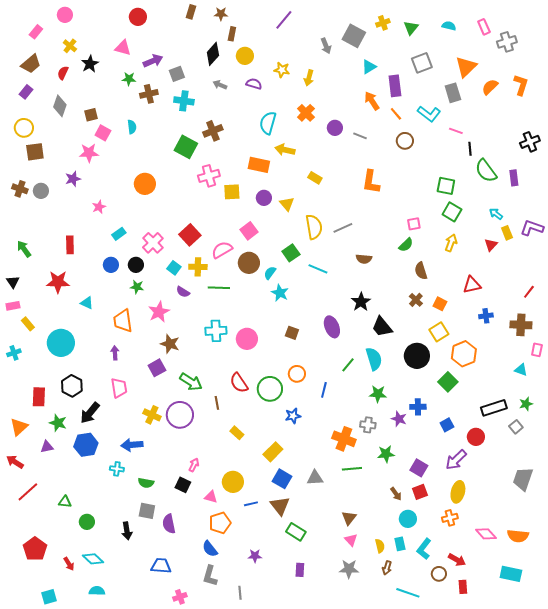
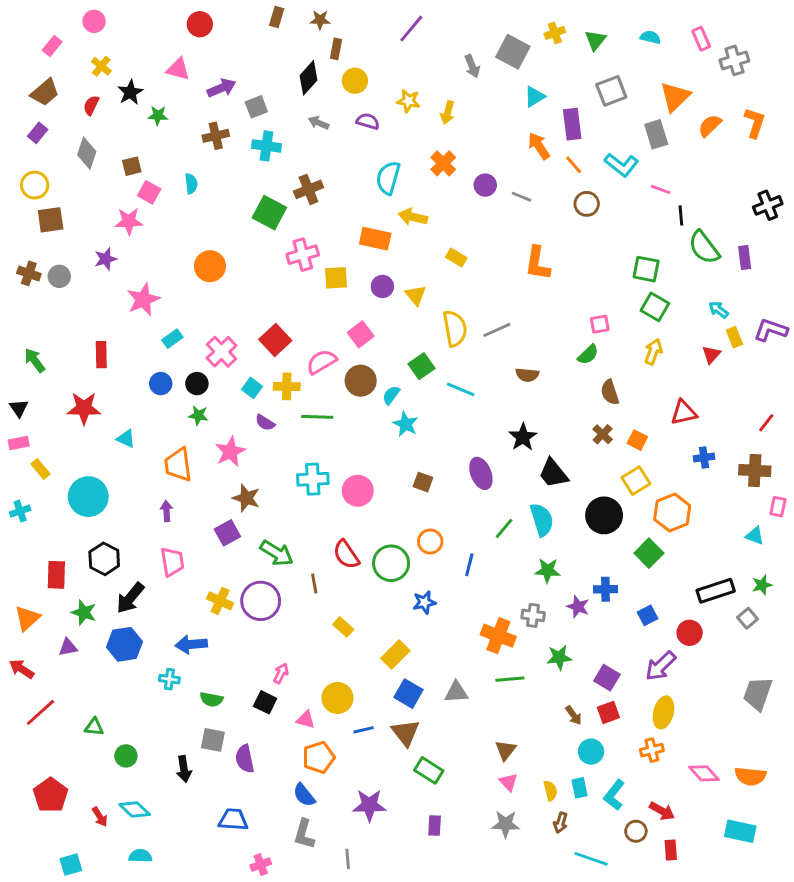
green star: (129, 79) -> (158, 116), moved
pink star: (99, 207) -> (143, 300), size x1.6
purple star: (255, 556) -> (369, 805), size x1.6

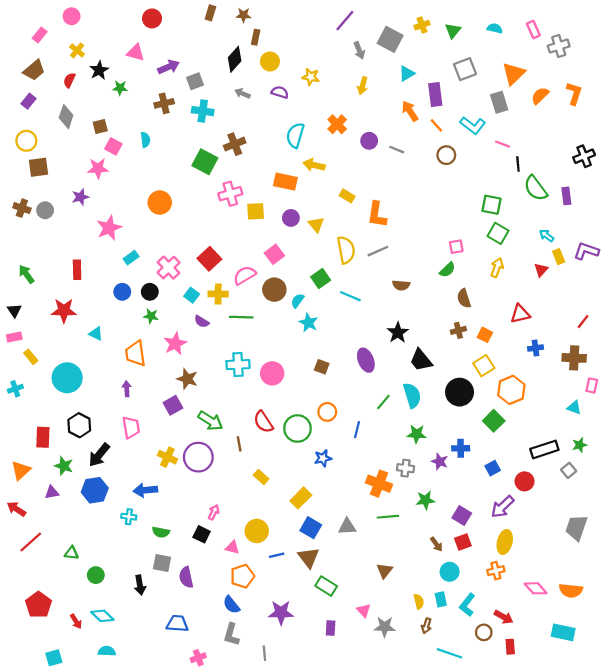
purple line: (411, 29) -> (345, 21), moved
yellow arrow: (448, 113) -> (363, 86), moved
orange L-shape: (537, 263) -> (377, 215), moved
brown cross: (603, 434) -> (458, 330), turned 32
pink triangle: (508, 782) -> (364, 610), moved

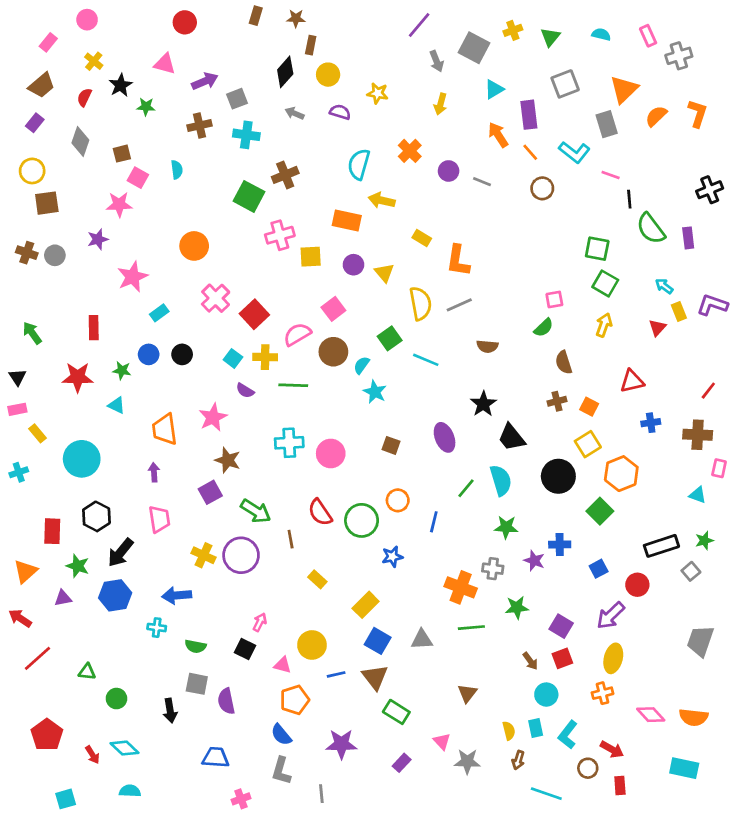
pink cross: (169, 268) -> (216, 298), moved
green star: (151, 316) -> (122, 370), moved
purple rectangle: (331, 628) -> (402, 763), turned 40

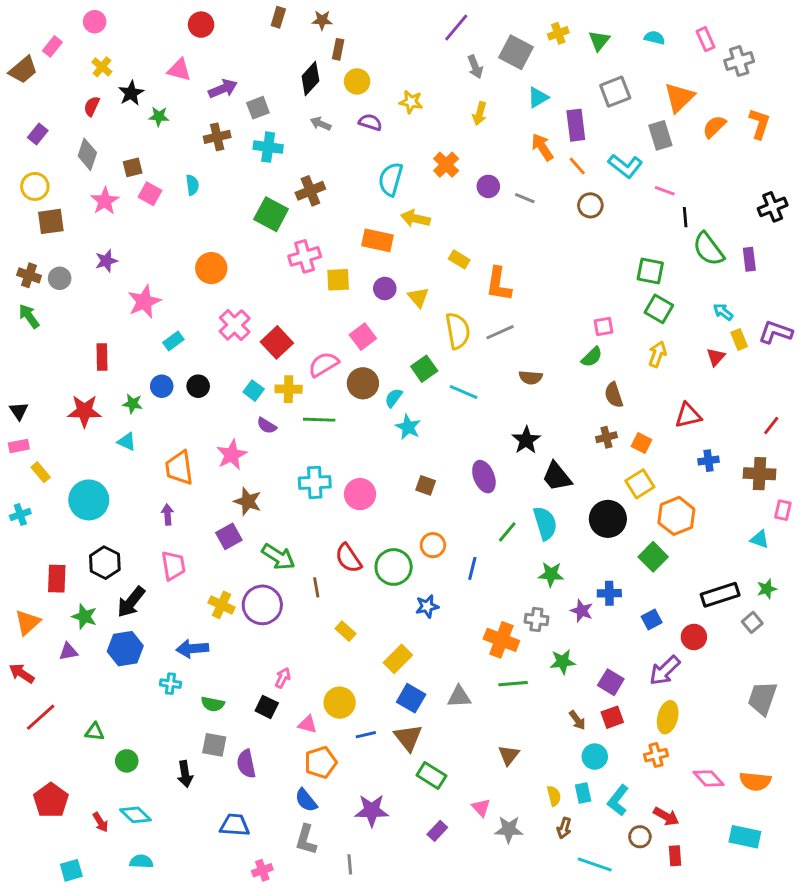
brown trapezoid: (42, 85) -> (23, 70), moved
pink star: (119, 204) -> (105, 201), moved, turned -30
green arrow: (32, 333) -> (29, 316), moved

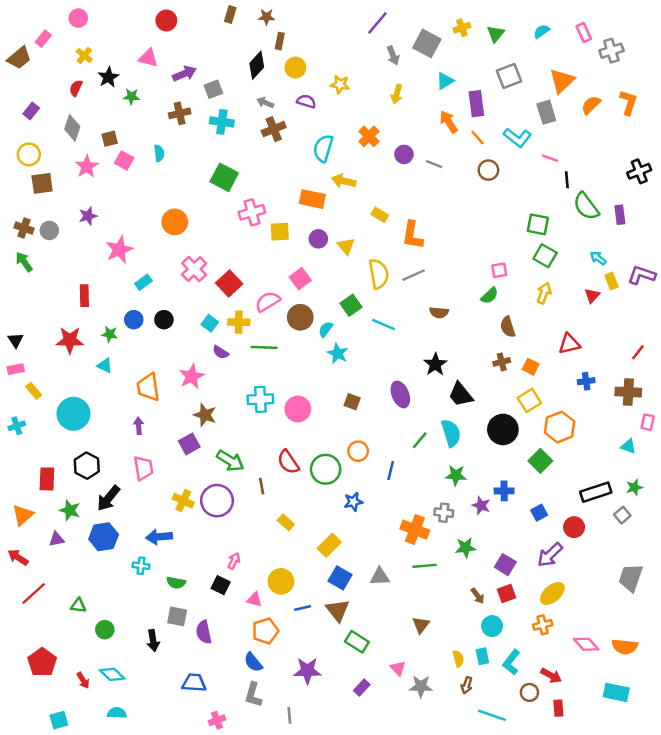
cyan semicircle: (655, 38) -> (541, 31), turned -49
brown cross: (310, 191) -> (274, 129), moved
yellow ellipse: (668, 717) -> (552, 594), turned 35

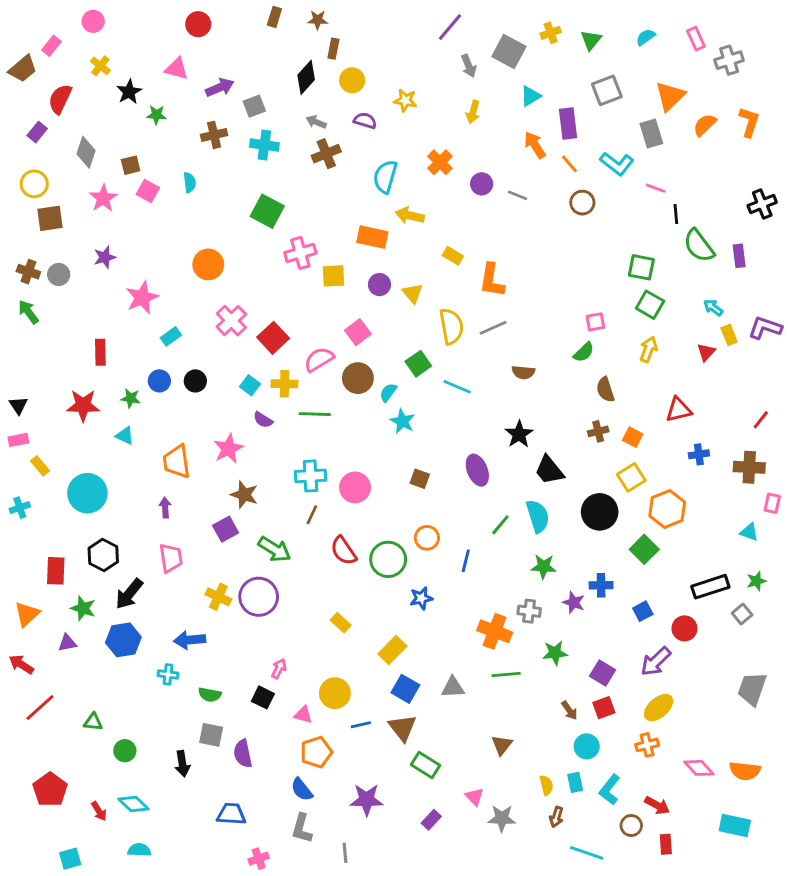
red semicircle: (76, 88) -> (60, 99), moved, size x1.5
brown line: (262, 486) -> (312, 515), moved, turned 35

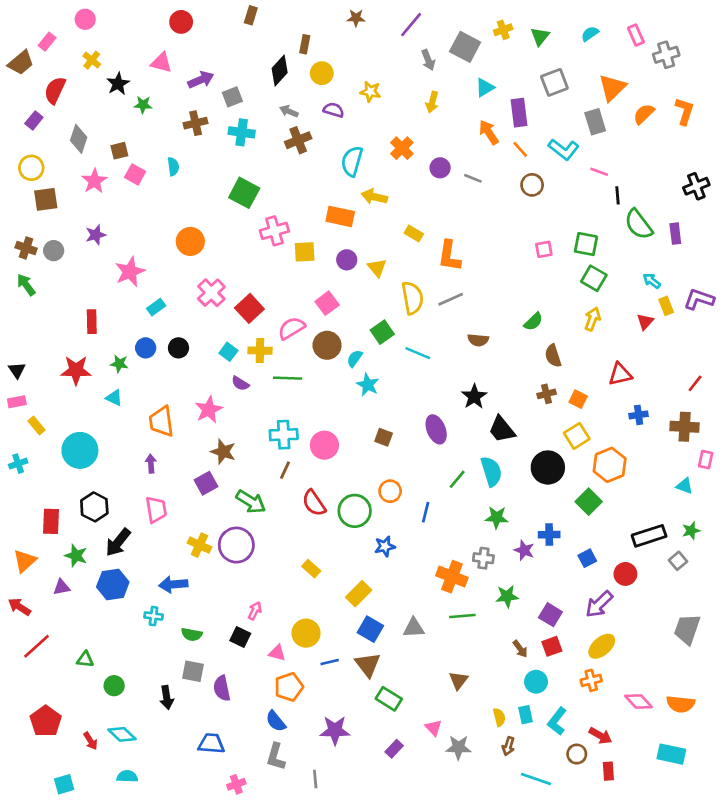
brown star: (318, 20) -> (356, 18), moved
pink square: (595, 322) -> (544, 249), moved

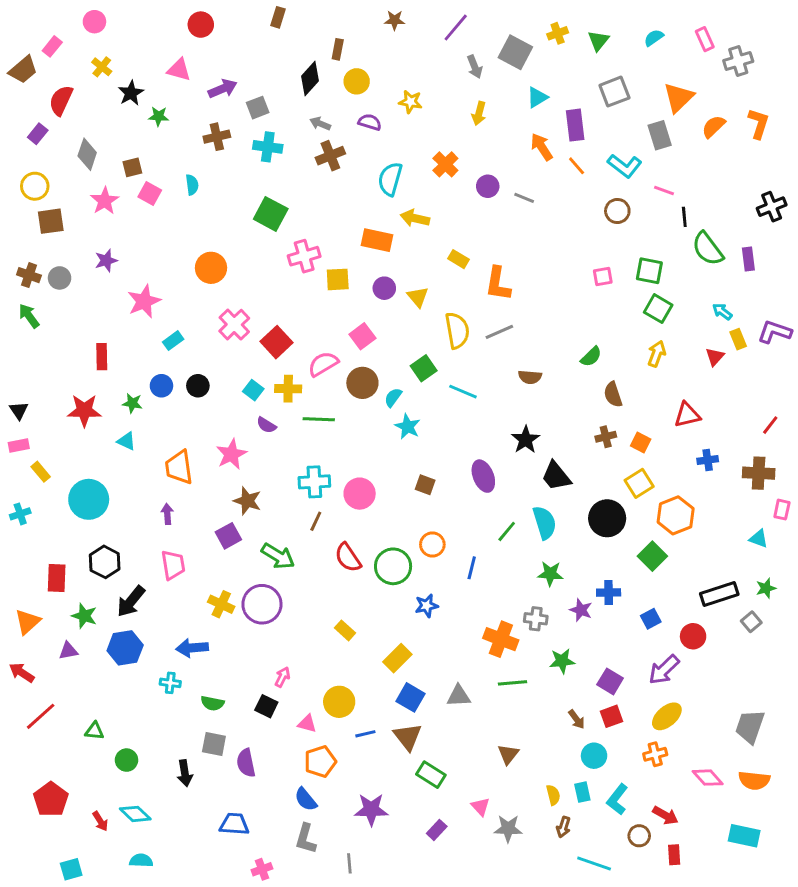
brown circle: (532, 185) -> (617, 211), moved
gray trapezoid: (687, 629) -> (750, 727), moved

